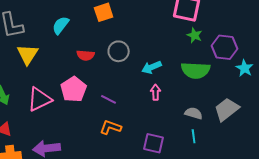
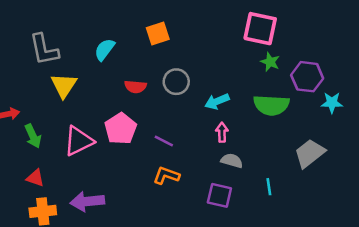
cyan star: (245, 68) -> (332, 103), turned -30
gray semicircle: (194, 113) -> (232, 161), moved

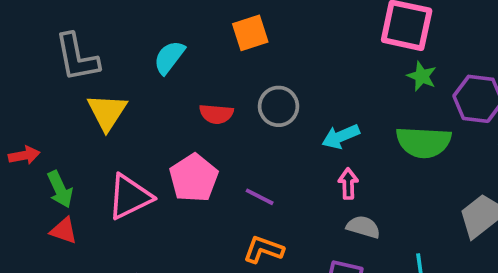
red triangle: (35, 178) -> (64, 231), moved

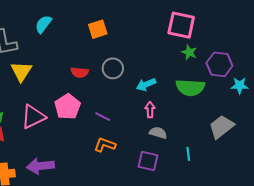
cyan semicircle: (169, 57) -> (43, 24), moved

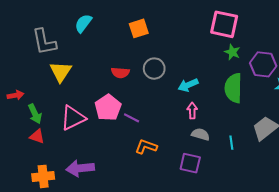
green semicircle: (190, 88) -> (233, 88), turned 88
purple line: (103, 117) -> (132, 118), moved
cyan line: (188, 154) -> (231, 143), moved

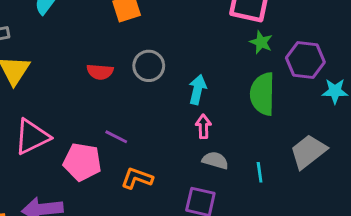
cyan arrow: (188, 85) -> (198, 90), turned 126
pink pentagon: (108, 108) -> (82, 162), moved, turned -30

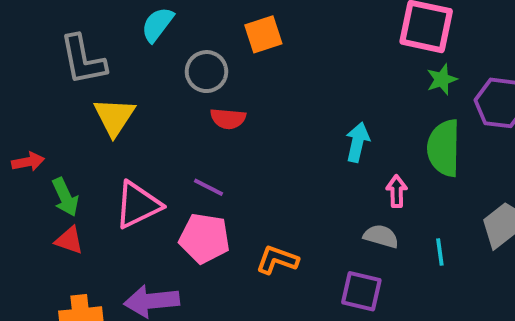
green star: (261, 42) -> (442, 79), turned 30
gray circle: (149, 66) -> (206, 72), moved
pink arrow: (203, 126) -> (397, 191), moved
purple line: (116, 137) -> (208, 187), moved

